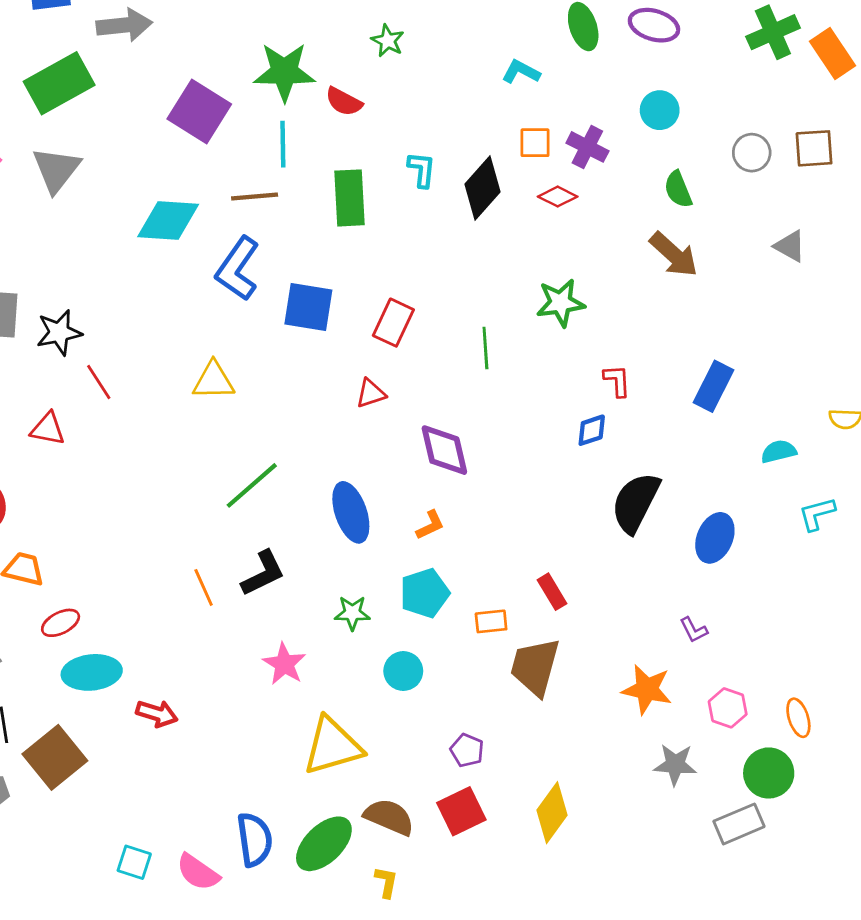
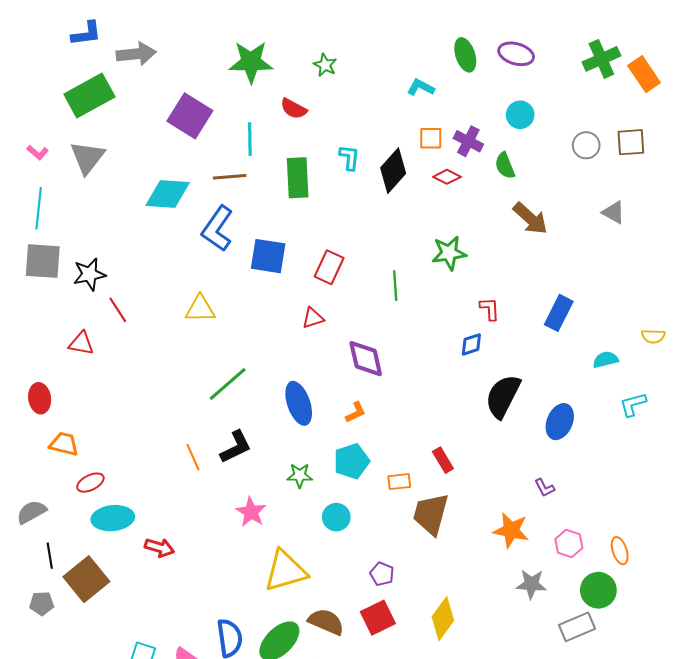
green star: (284, 72) -> (251, 62), moved
green semicircle: (678, 189) -> (505, 166), moved

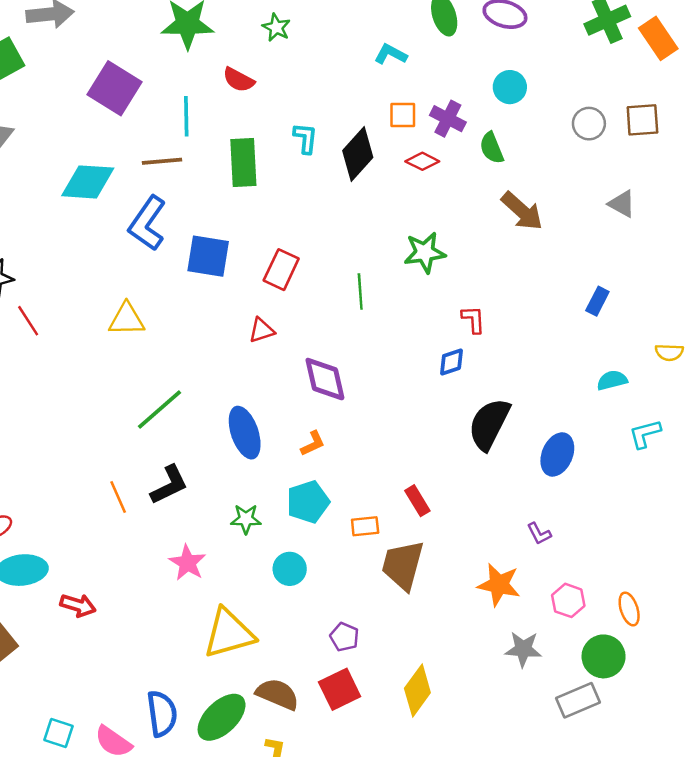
blue rectangle: (559, 313) -> (597, 301), moved, size x0.7

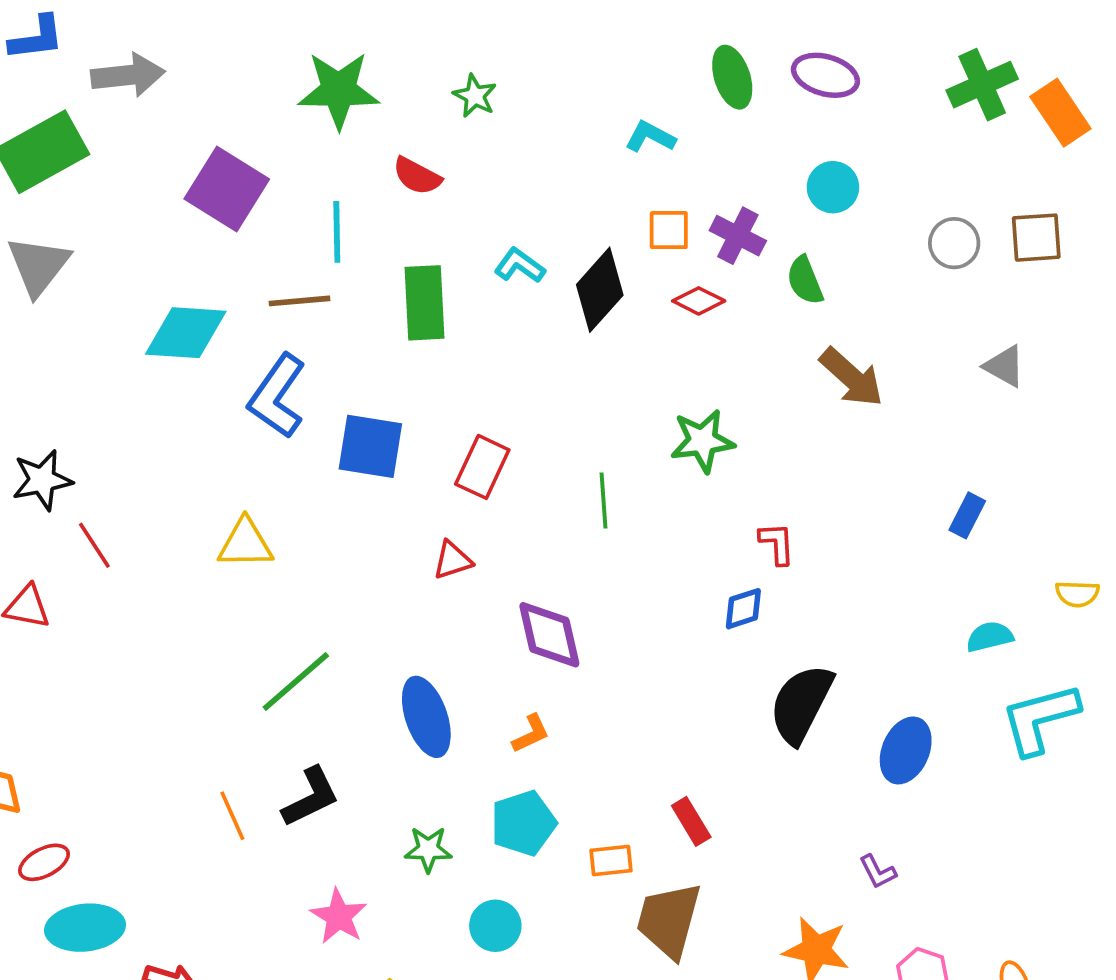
cyan L-shape: (305, 138) -> (520, 266), turned -60
cyan L-shape: (645, 434) -> (1040, 719), size x1.6

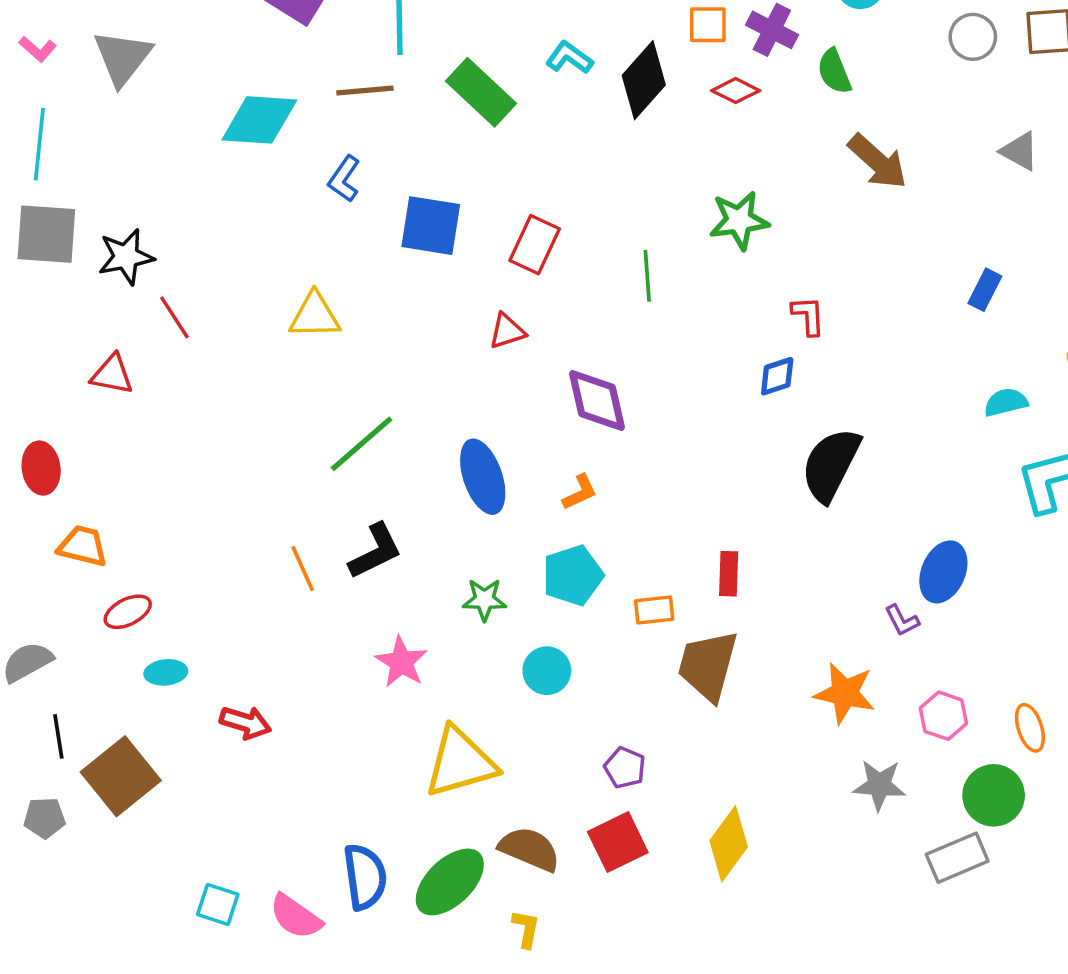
green rectangle: (424, 303) -> (481, 92), turned -44
blue L-shape: (277, 396) -> (344, 179), size x0.6
blue ellipse: (906, 750) -> (943, 572), moved
red rectangle: (691, 821) -> (729, 574), turned 33
cyan ellipse: (85, 928) -> (166, 672), size x0.6

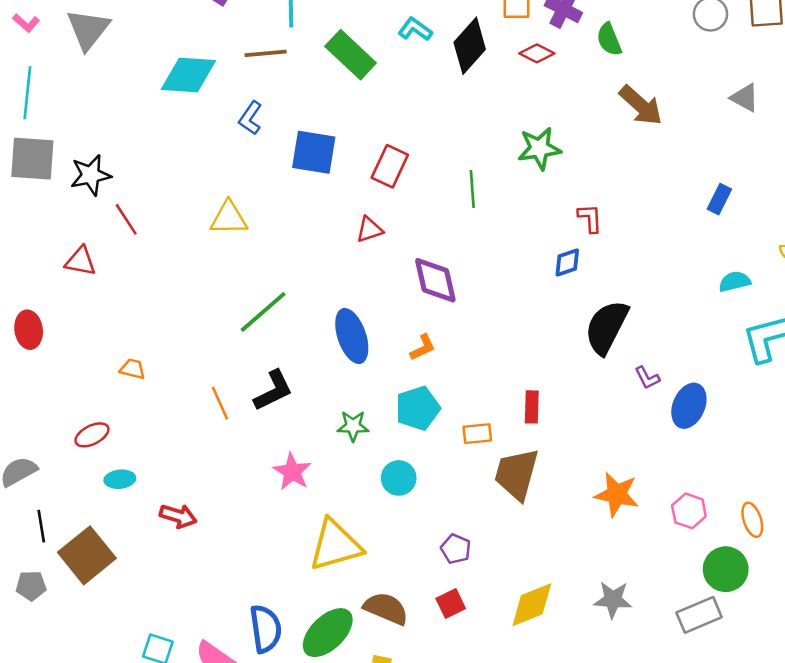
orange trapezoid: (83, 546) -> (133, 369), moved, size x0.7
purple L-shape: (902, 620) -> (647, 378), moved
gray star: (879, 785) -> (613, 600), moved
red square: (618, 842) -> (451, 603), size x0.7
yellow diamond: (729, 844) -> (532, 605), turned 32

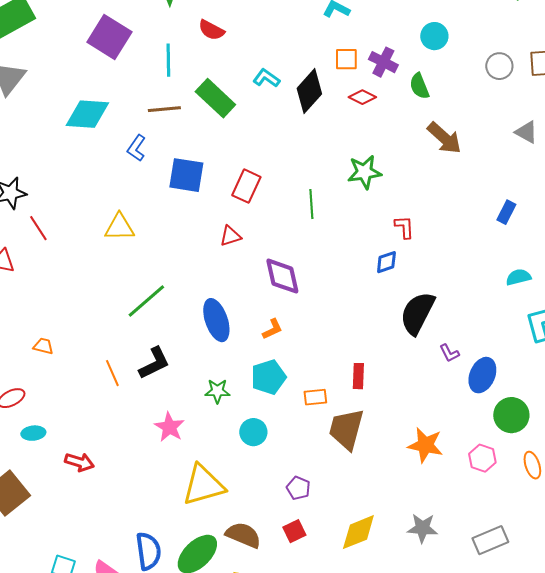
brown line: (266, 53) -> (164, 109), moved
green circle: (726, 569) -> (511, 415), moved

